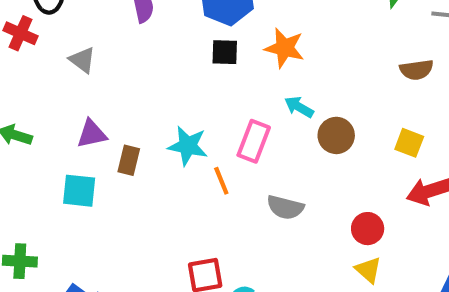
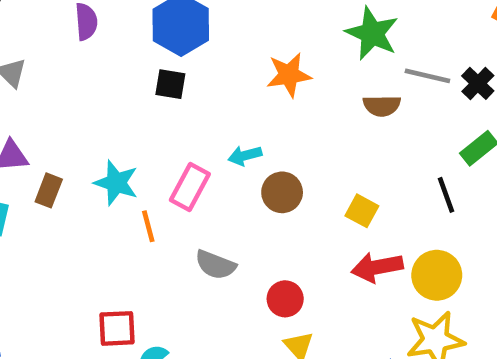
orange star: (284, 48) -> (289, 75), moved, turned -30
brown semicircle: (416, 70) -> (382, 106), moved
cyan arrow: (299, 107) -> (245, 156), turned -52
red circle: (368, 229) -> (285, 299), moved

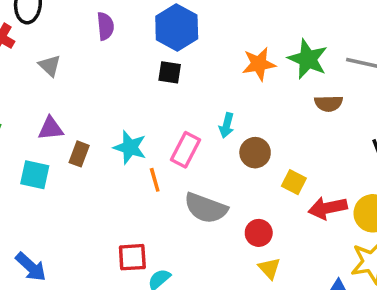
green star: (372, 33) -> (308, 59), moved
brown semicircle: (382, 106) -> (329, 103), moved
cyan arrow: (245, 156) -> (227, 125), turned -60
yellow square: (362, 211) -> (294, 182), moved
gray semicircle: (215, 265) -> (206, 208), size x1.4

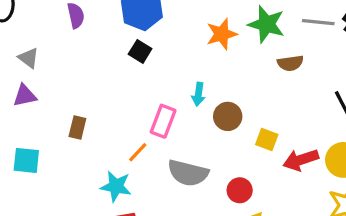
black square: (170, 72) -> (140, 51), turned 30
purple triangle: (51, 128) -> (25, 96), moved
cyan star: (130, 147) -> (116, 186), moved
brown rectangle: (79, 154) -> (77, 127), moved
orange line: (155, 180) -> (138, 152), turned 65

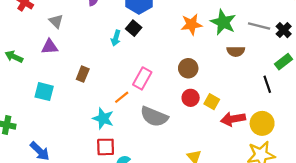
cyan arrow: (198, 94) -> (116, 38), moved
brown circle: (228, 116) -> (188, 68), moved
red circle: (240, 190) -> (191, 98), moved

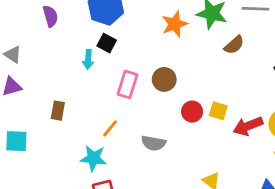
brown semicircle: (236, 51) -> (234, 45), turned -30
brown circle: (188, 68) -> (164, 79), moved
pink rectangle: (142, 78) -> (128, 84), moved
gray semicircle: (154, 117) -> (154, 143), size x0.7

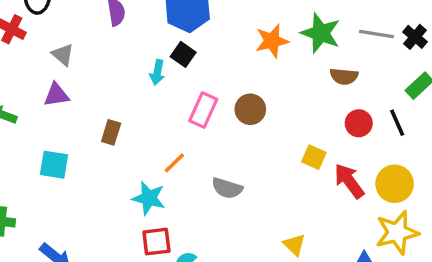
brown semicircle: (234, 45) -> (344, 76), turned 40
red circle: (192, 112) -> (359, 123), moved
red arrow: (248, 126) -> (349, 181), turned 68

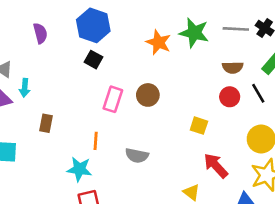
orange star: (272, 41) -> (159, 42), turned -30
cyan arrow: (157, 72) -> (25, 88), moved
brown semicircle: (344, 76) -> (233, 67), moved
orange line: (174, 163) -> (96, 141), turned -36
red arrow: (349, 181) -> (216, 166), moved

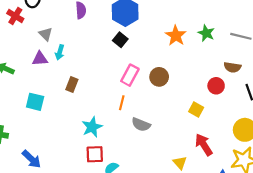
green star: (194, 33) -> (206, 33), size x0.7
red circle: (230, 97) -> (216, 86), moved
orange line: (96, 141) -> (122, 103), moved
cyan star: (79, 169) -> (92, 127), turned 30

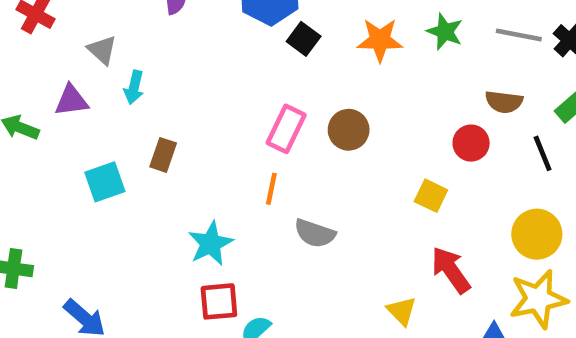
orange star: (176, 36) -> (380, 40), turned -30
black square: (120, 40) -> (304, 39), moved
purple triangle: (40, 59) -> (71, 100), moved
cyan square: (35, 102) -> (105, 182), moved, turned -30

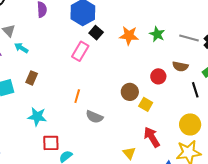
cyan arrow: (134, 87) -> (21, 48), turned 104
pink rectangle: (286, 129) -> (80, 51), moved
brown circle: (349, 130) -> (130, 92), moved
red circle: (471, 143) -> (158, 76), moved
cyan star: (210, 244) -> (37, 117), moved, turned 30

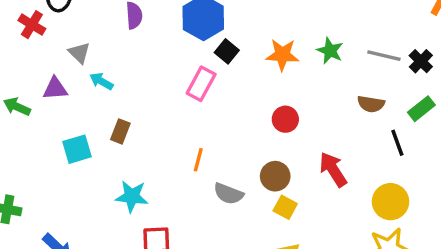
red circle: (158, 76) -> (285, 119), moved
brown circle: (130, 92) -> (275, 176), moved
yellow square: (146, 104) -> (285, 207), moved
red arrow: (152, 137) -> (333, 169), moved

